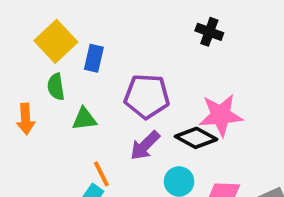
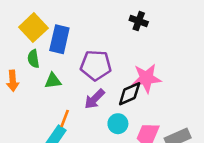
blue rectangle: (94, 58) -> (59, 39), size x1.5
black diamond: (196, 138) -> (130, 94), turned -52
orange line: (101, 174) -> (65, 118), turned 48

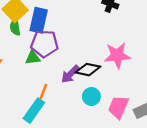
green semicircle: (33, 59) -> (15, 27), moved
purple pentagon: (96, 65) -> (44, 44), moved
black diamond: (130, 94) -> (88, 70), moved, turned 35

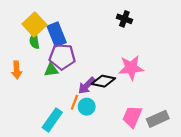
blue rectangle: (39, 20) -> (57, 34), turned -35
orange line: (43, 92) -> (74, 102), moved
cyan circle: (91, 96) -> (87, 107), moved

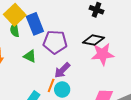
purple pentagon: (62, 57) -> (55, 42), moved
green triangle: (51, 70) -> (30, 56), turned 32
black diamond: (103, 81) -> (93, 40), moved

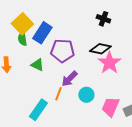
blue rectangle: (35, 24) -> (42, 33), turned 55
pink star: (103, 54) -> (109, 63), turned -30
cyan circle: (62, 89) -> (86, 95), moved

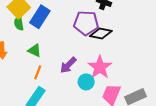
purple pentagon: (62, 51) -> (86, 23), moved
pink star: (109, 63) -> (100, 67), moved
orange line: (58, 94) -> (38, 72), moved

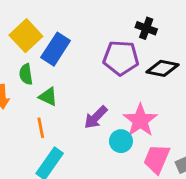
green semicircle: (19, 23) -> (26, 74), moved
black diamond: (101, 34) -> (163, 68), moved
orange line: (38, 72) -> (41, 128), moved, turned -32

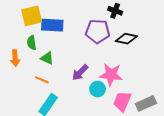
yellow square: (26, 36) -> (32, 16), turned 30
blue rectangle: (56, 49) -> (52, 25), turned 60
pink star: (140, 120) -> (111, 75), turned -30
orange line: (41, 128) -> (42, 80), turned -56

